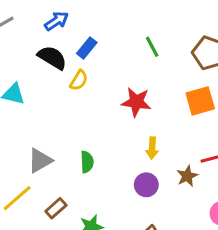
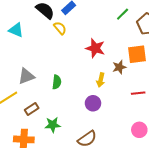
green line: (152, 47) -> (123, 14), moved, turned 64
yellow semicircle: (79, 80) -> (60, 28), turned -80
brown star: (187, 176) -> (119, 67), moved

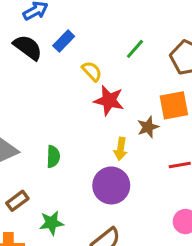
green line: (123, 14) -> (135, 49), moved
yellow semicircle: (60, 28) -> (92, 71), moved
purple circle: (93, 103) -> (111, 185), size x1.5

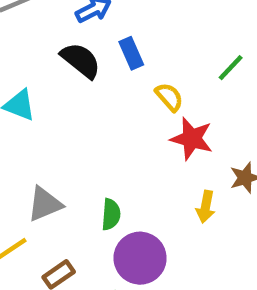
blue rectangle: (64, 41) -> (131, 53), turned -70
purple circle: (111, 185) -> (140, 258), moved

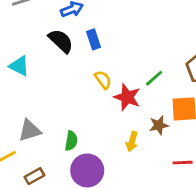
green line: (231, 68) -> (154, 78), moved
yellow semicircle: (169, 97) -> (103, 80), moved

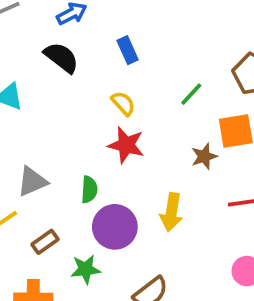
blue rectangle: (94, 39) -> (128, 50), moved
red star: (127, 97) -> (126, 145), moved
yellow arrow: (132, 142) -> (171, 212), moved, size x1.4

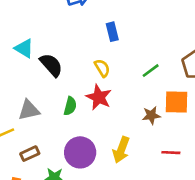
black semicircle: (61, 57) -> (51, 65), moved
green semicircle: (89, 190) -> (70, 106), moved

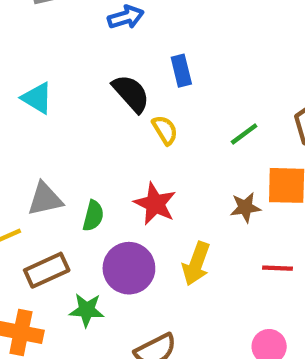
black semicircle: (51, 65) -> (131, 93), moved
red star: (99, 97) -> (155, 204), moved
green semicircle: (70, 106) -> (93, 216), moved
brown rectangle: (30, 154) -> (47, 270), size x1.4

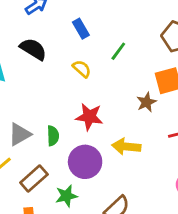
black semicircle: (131, 93) -> (33, 49), moved
green line: (244, 134) -> (118, 51), moved
yellow arrow: (196, 264) -> (126, 147), turned 92

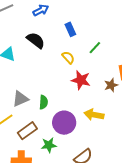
red star: (89, 117) -> (81, 80), moved

